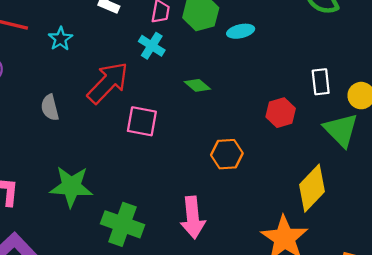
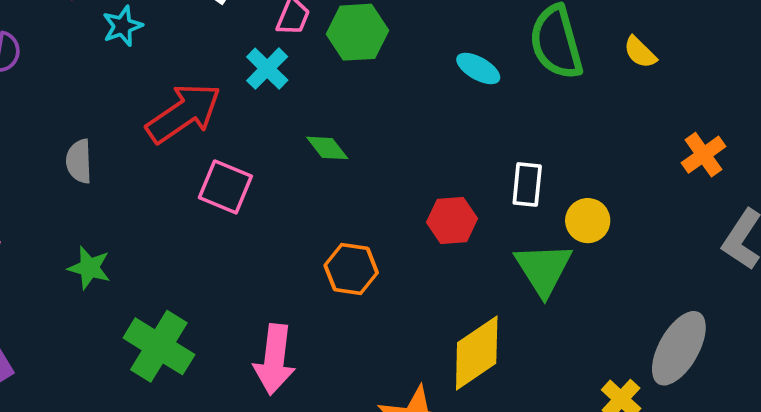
cyan ellipse: (241, 31) -> (478, 68), moved, turned 30
gray semicircle: (50, 108) -> (79, 161), moved
green star: (71, 186) -> (89, 268), size x0.6

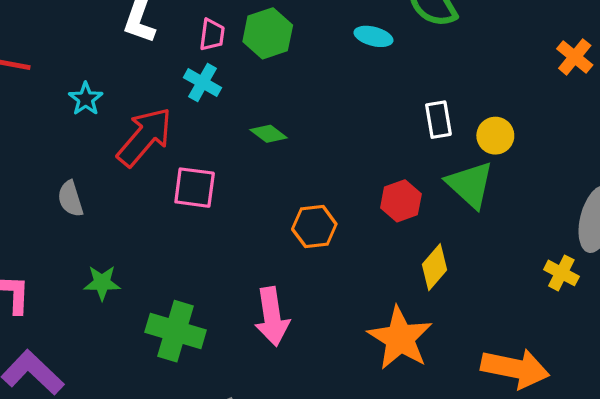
cyan star: (122, 26) -> (86, 99), moved
red hexagon: (452, 220) -> (401, 201), moved
yellow diamond: (477, 353) -> (434, 267), size x0.7

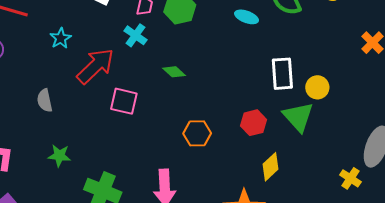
white rectangle: (438, 120) -> (282, 74), size x1.4

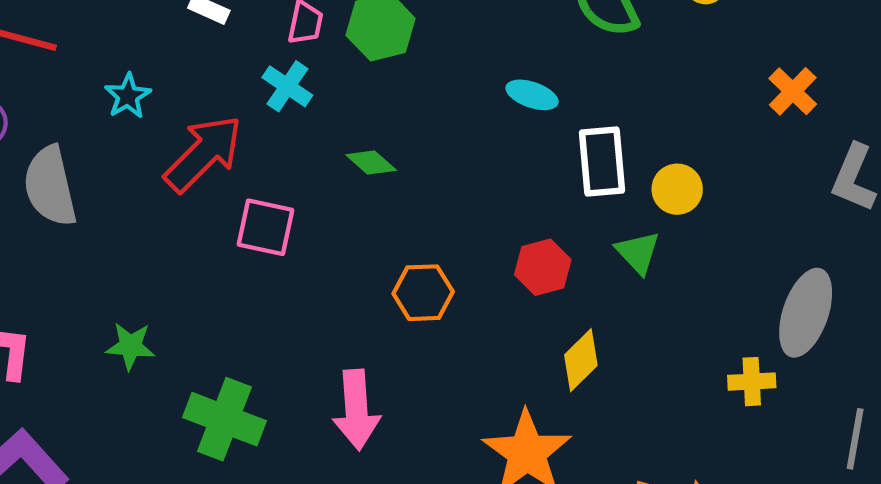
cyan ellipse: (247, 17) -> (532, 95), moved
gray semicircle: (45, 100) -> (50, 186), moved, size x1.6
green triangle: (298, 117) -> (638, 252), size x0.7
yellow cross: (350, 178) -> (752, 382), turned -35

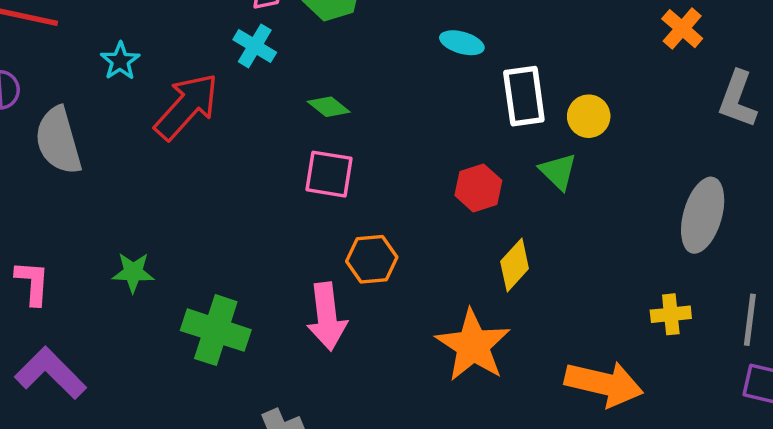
pink square: (265, 227) -> (329, 174), moved
orange hexagon: (423, 293) -> (372, 259), moved
yellow cross: (752, 382) -> (671, 314), moved

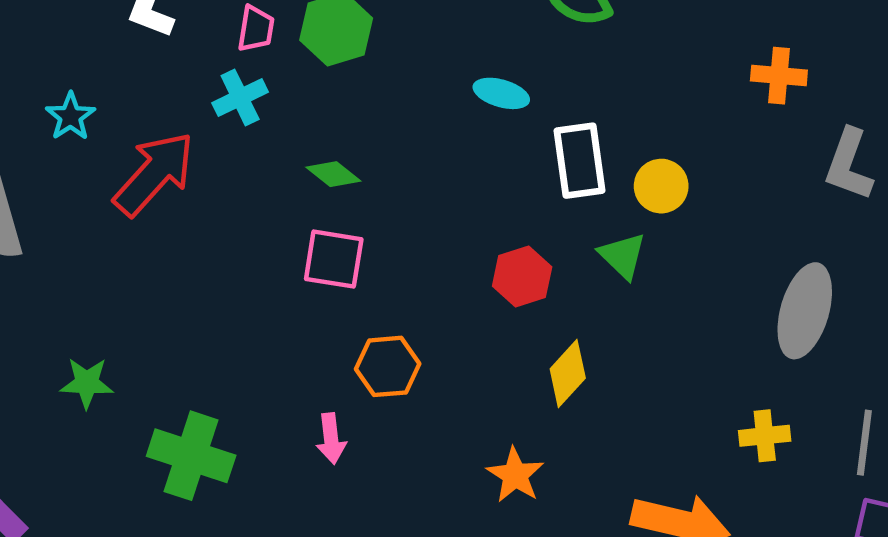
orange cross: (682, 29) -> (779, 76), turned -36
cyan cross: (255, 46) -> (240, 98), turned 33
pink arrow: (327, 316) -> (331, 439), size x0.6
orange star: (473, 345) -> (515, 475), size x0.6

